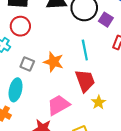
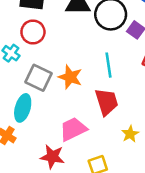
gray square: (27, 64) -> (38, 78), size x1.5
yellow star: (99, 102) -> (130, 134), moved

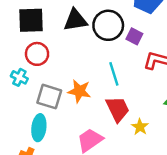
yellow star: (130, 134) -> (140, 127), moved

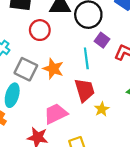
purple square: (134, 36) -> (102, 40), moved
red circle: (37, 54) -> (40, 30), moved

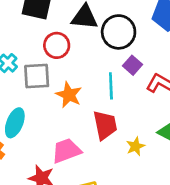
gray square: (26, 69) -> (37, 76), moved, turned -35
yellow star: (102, 109) -> (135, 146), moved

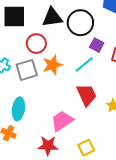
cyan line: (111, 86) -> (84, 64), turned 66
orange star: (69, 95) -> (52, 65), moved, turned -30

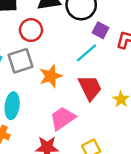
orange star: (52, 65) -> (51, 76), moved

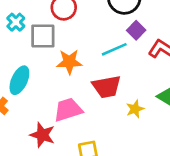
red trapezoid: (90, 88) -> (107, 87), turned 88

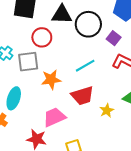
purple square: (136, 30) -> (114, 38), moved

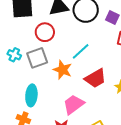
cyan line: (85, 66) -> (81, 51), moved
orange star: (51, 79) -> (63, 70), turned -30

